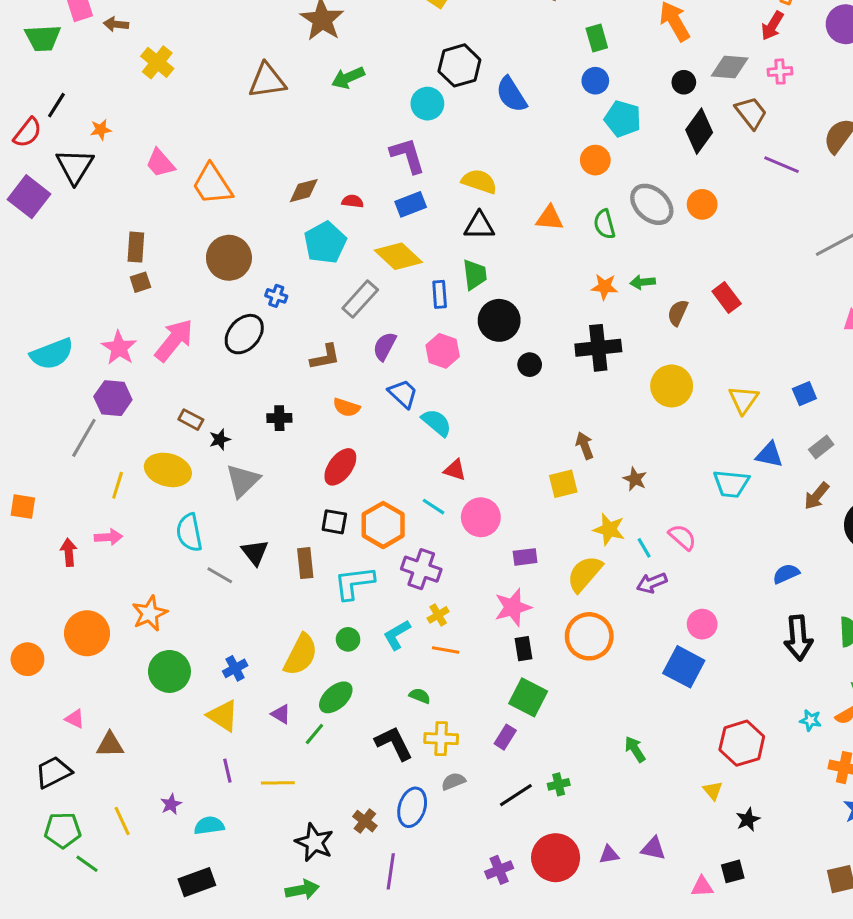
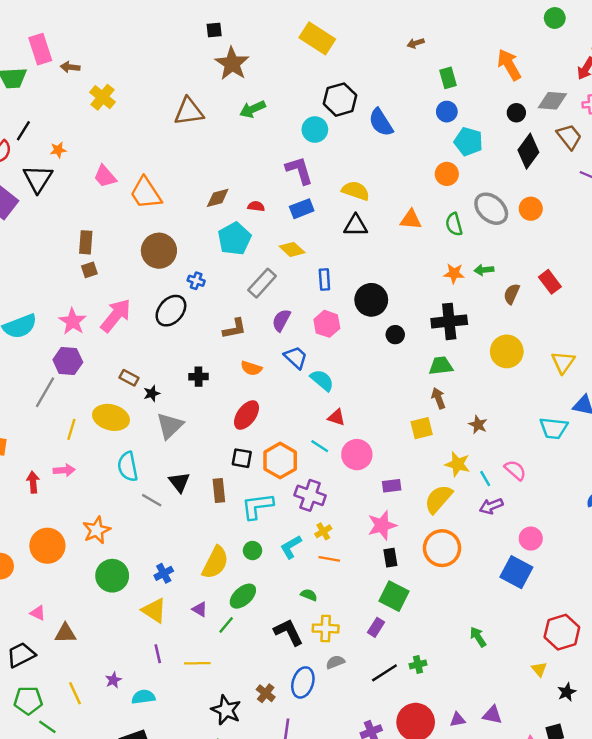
yellow diamond: (398, 256) -> (292, 249), size x0.7
green trapezoid: (475, 275) -> (441, 366), moved, turned -90

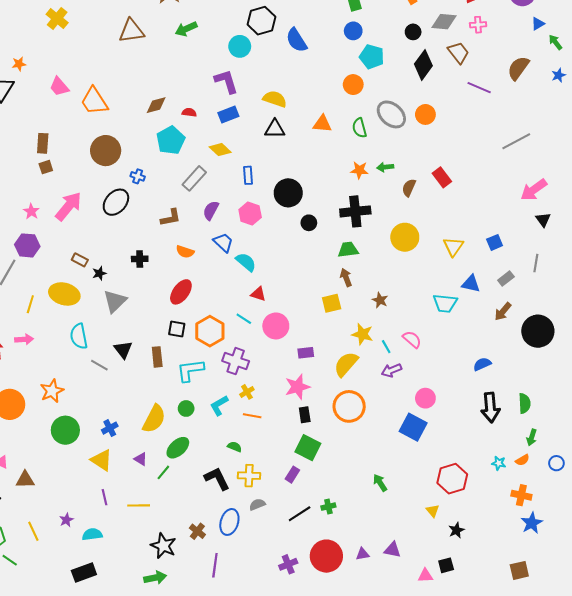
pink star: (73, 321) -> (31, 211), size x0.7

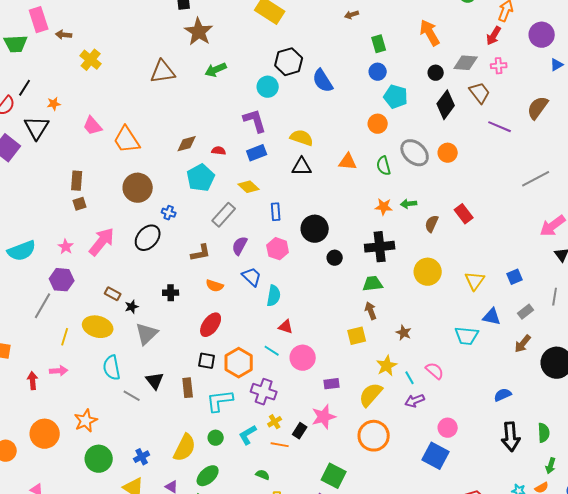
cyan semicircle: (246, 262) -> (274, 296), turned 60
yellow star: (363, 334) -> (387, 366), turned 30
black rectangle: (305, 415) -> (300, 431), moved, turned 42

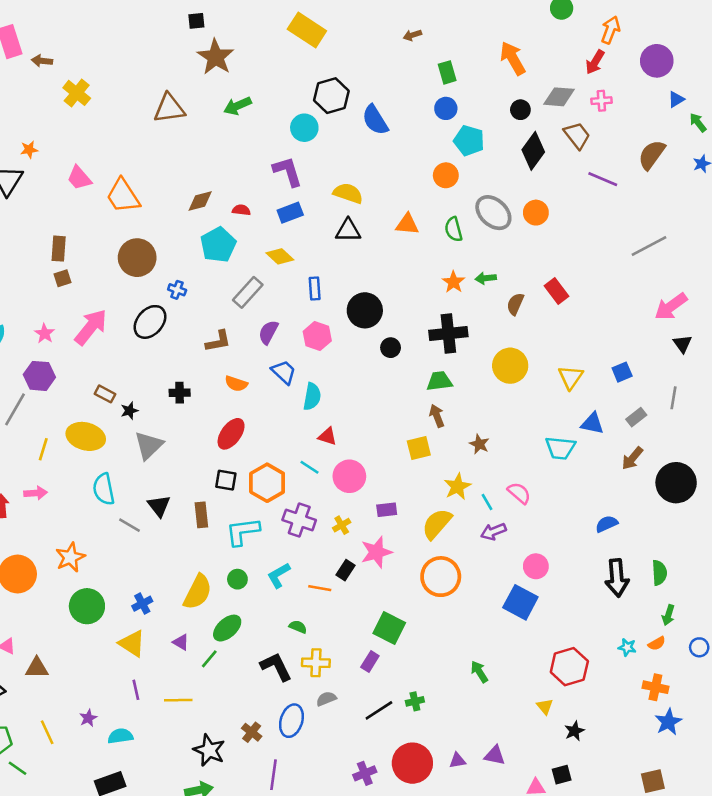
orange star: (384, 207) -> (454, 282), turned 30
yellow cross: (275, 422) -> (342, 525), moved

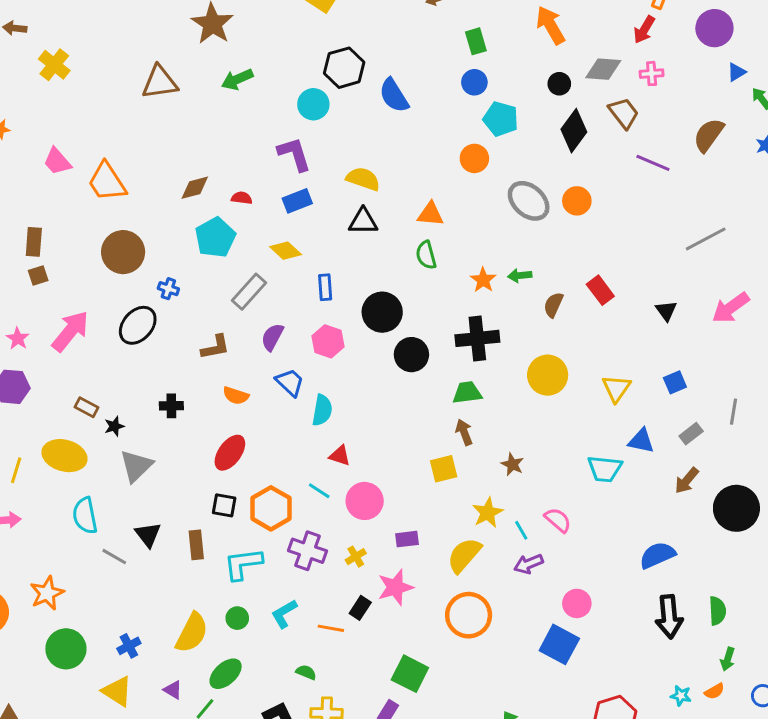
green semicircle: (454, 229) -> (426, 255), moved
black triangle: (682, 344) -> (666, 311), moved
black circle: (391, 348) -> (411, 355), size x1.5
blue semicircle: (607, 524) -> (657, 555), size x1.4

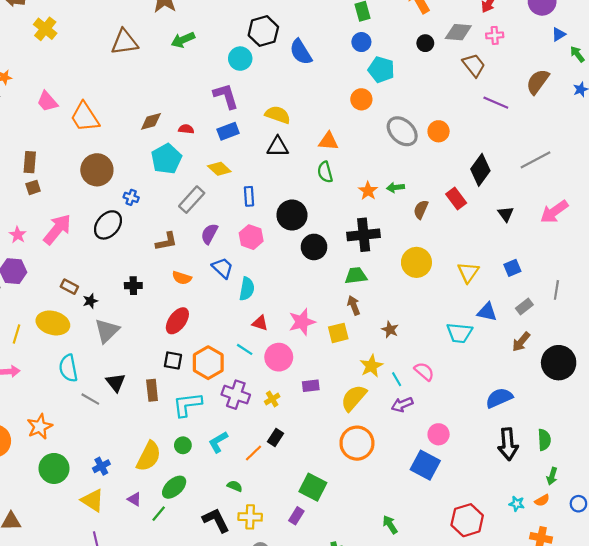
black diamond: (574, 131) -> (480, 170), moved
pink star: (395, 587) -> (302, 322), moved
orange line: (331, 628) -> (253, 453), turned -54

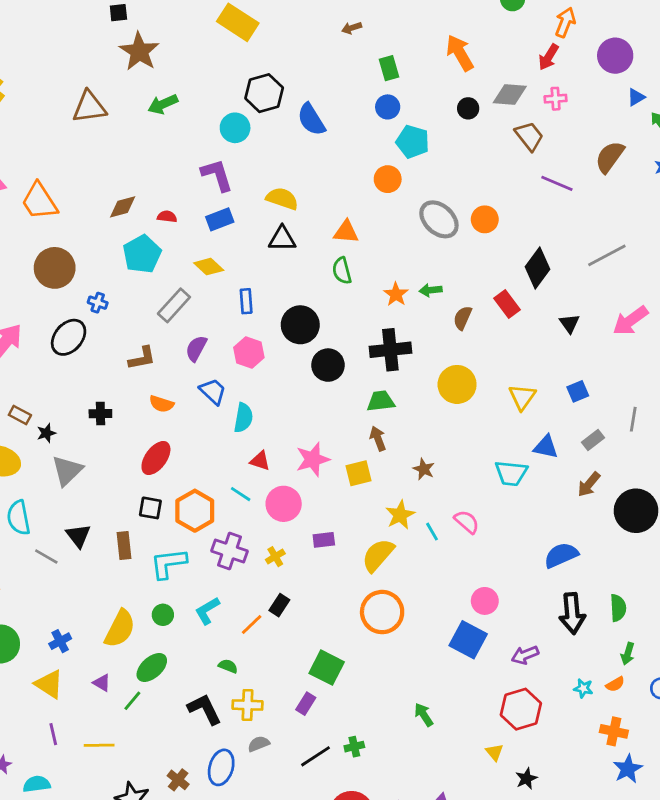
purple arrow: (402, 405) -> (525, 655), moved

